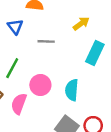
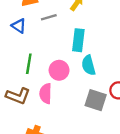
gray line: (46, 41) -> (49, 17), moved
cyan rectangle: (95, 53) -> (78, 40), moved

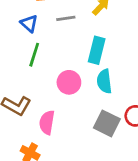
green line: (29, 64) -> (34, 55), moved
pink semicircle: (46, 94) -> (47, 122), moved

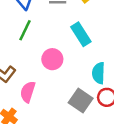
cyan rectangle: (97, 50) -> (81, 34), turned -55
cyan semicircle: (104, 81) -> (99, 73), moved

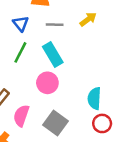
cyan rectangle: (81, 34) -> (53, 55), moved
gray square: (81, 100) -> (55, 123), moved

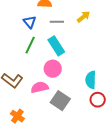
pink semicircle: (21, 116) -> (40, 87), moved, turned 60

